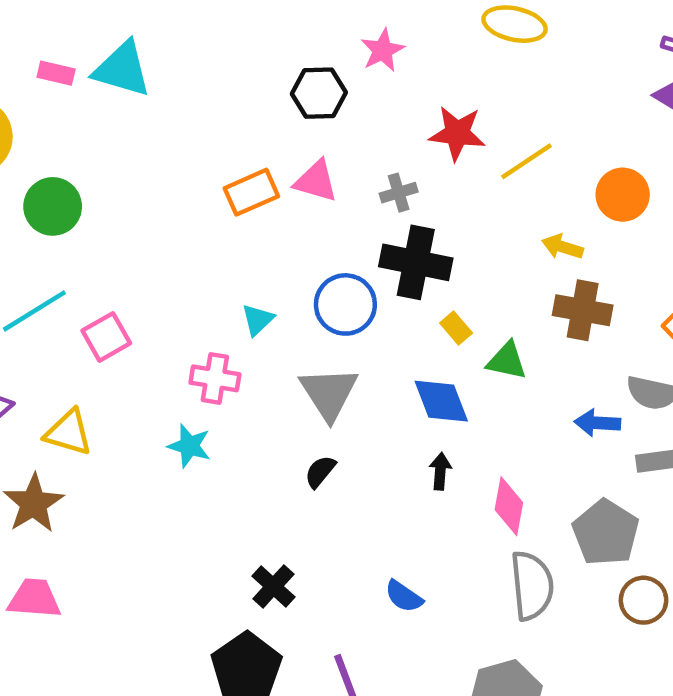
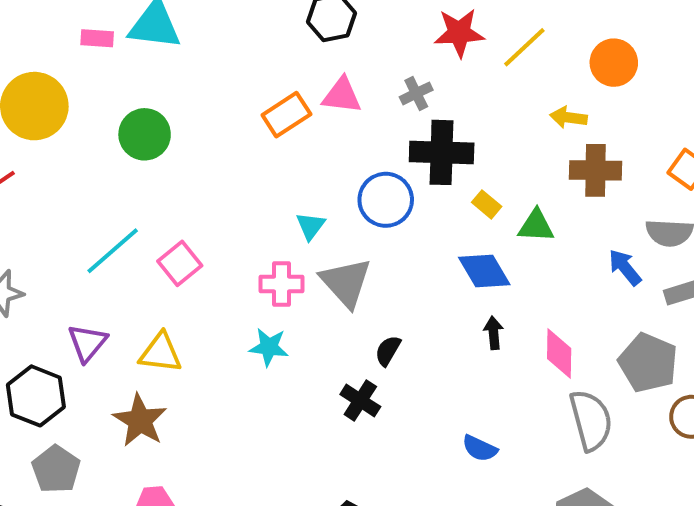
green circle: (53, 206) -> (145, 134), moved
gray triangle: (329, 393) -> (346, 282), moved
blue arrow: (597, 423) -> (625, 267), turned 57
black cross: (273, 586) -> (360, 400), moved

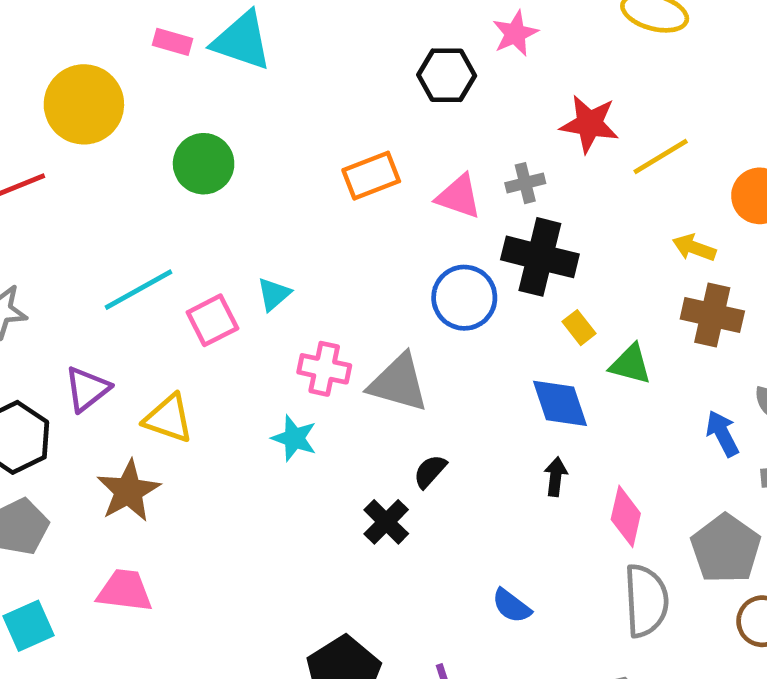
pink triangle: (342, 95) -> (459, 196), moved
cyan triangle: (311, 226) -> (274, 294), moved
gray triangle: (346, 282) -> (398, 383), turned -44

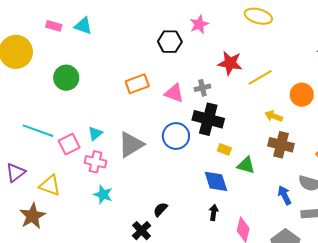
cyan triangle: (242, 41) -> (83, 26), size x0.7
cyan line: (138, 290) -> (38, 131), turned 48
yellow rectangle: (579, 328) -> (224, 149), turned -32
pink cross: (324, 369) -> (95, 162), moved
gray triangle: (398, 383) -> (131, 145), moved, turned -48

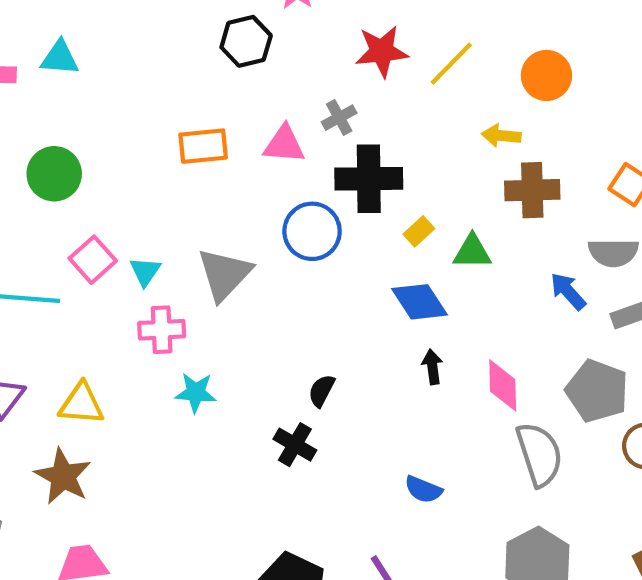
orange rectangle: (137, 84) -> (203, 146), turned 30
pink square: (69, 144) -> (93, 260), moved
yellow rectangle: (224, 149) -> (419, 231), turned -48

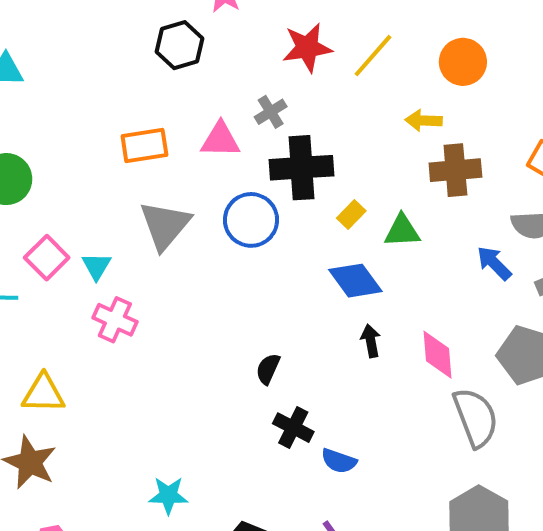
gray triangle: (224, 274) -> (165, 225), moved
pink cross: (162, 330) -> (115, 320), turned 30
cyan star: (196, 393) -> (168, 495), moved
black cross: (295, 445) -> (293, 428), moved
blue semicircle: (423, 489) -> (339, 461), moved

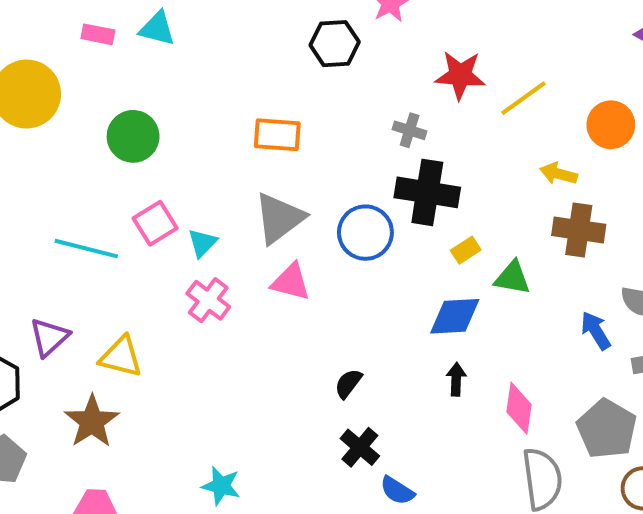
gray cross: (271, 112) -> (410, 130), turned 36
pink triangle: (220, 140) -> (291, 282), moved
blue diamond: (355, 281) -> (455, 316), turned -70

